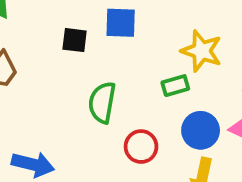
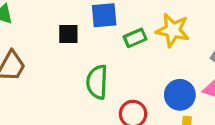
green rectangle: (175, 86) -> (135, 38), moved

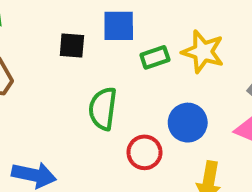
blue circle: (180, 95) -> (188, 123), moved

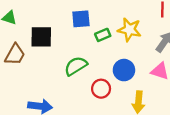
black square: (72, 46) -> (41, 37), moved, size x1.5
green semicircle: (103, 109) -> (76, 66), turned 55

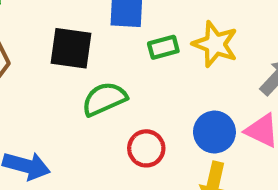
black square: (41, 37) -> (71, 48), moved
blue circle: (124, 70) -> (214, 132), moved

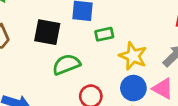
yellow star: (215, 44) -> (133, 56), moved

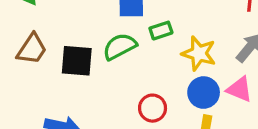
black square: (47, 32) -> (77, 61), moved
green semicircle: (66, 64) -> (120, 47), moved

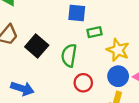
green semicircle: (120, 47) -> (69, 55), moved, turned -60
black square: (77, 61) -> (37, 46), turned 30

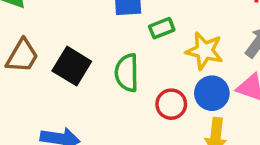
red circle: (83, 83) -> (171, 104), moved

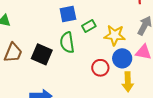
green semicircle: (127, 73) -> (67, 42), moved

